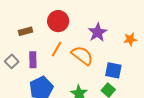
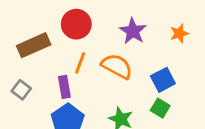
brown rectangle: (25, 31) -> (34, 45), size x1.6
purple rectangle: (33, 60) -> (64, 87), moved
blue square: (113, 70) -> (163, 80), turned -30

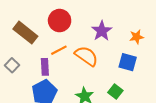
brown rectangle: (34, 45) -> (25, 33), turned 55
orange line: (80, 63) -> (59, 50), turned 35
blue square: (163, 80) -> (128, 62), moved, turned 36

